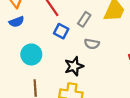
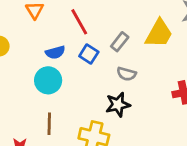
blue semicircle: (17, 22) -> (55, 52), moved
black star: (74, 66) -> (118, 105), moved

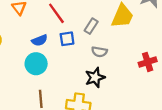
blue square: (89, 54) -> (67, 39), turned -35

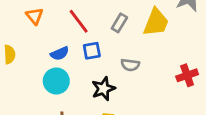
gray rectangle: (91, 26) -> (119, 23), moved
black star: (95, 78) -> (103, 89), moved

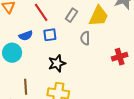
gray semicircle: (130, 65) -> (85, 38), moved, turned 80
cyan circle: (56, 81) -> (12, 53), moved

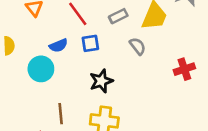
gray rectangle: (71, 15) -> (118, 16), turned 32
gray semicircle: (85, 38) -> (138, 46), turned 144

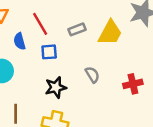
blue semicircle: (58, 46) -> (20, 41), moved, turned 91
gray semicircle: (138, 46) -> (92, 75), moved

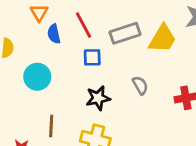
gray rectangle: (77, 29) -> (125, 33), size x1.5
blue semicircle: (20, 41) -> (54, 34), moved

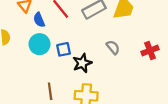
blue square: (92, 57) -> (64, 49), moved
cyan circle: (37, 77) -> (40, 44), moved

